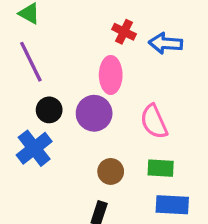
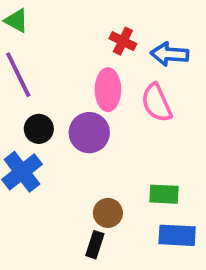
pink semicircle: (154, 122) -> (156, 103), moved
brown circle: (111, 171) -> (108, 213), moved

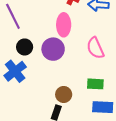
pink semicircle: (156, 103) -> (95, 48), moved

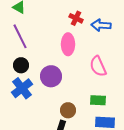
black circle: (25, 47) -> (21, 65), moved
purple circle: (53, 49) -> (51, 76), moved

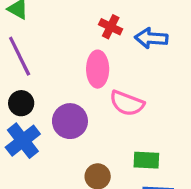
pink semicircle: (98, 66) -> (127, 103), moved, turned -45

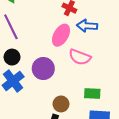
blue arrow: (151, 38) -> (87, 26), moved
pink ellipse: (98, 69) -> (61, 35), turned 30

